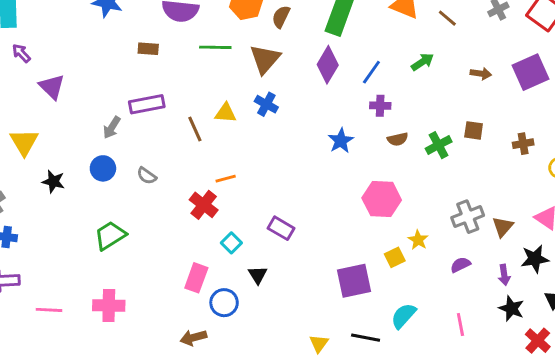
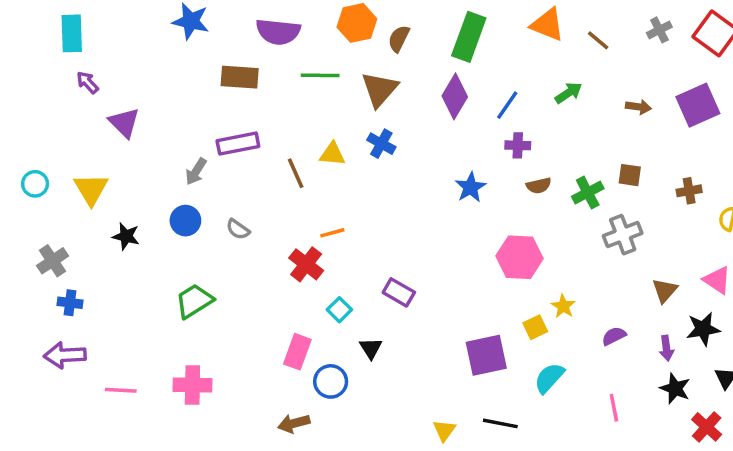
brown rectangle: (148, 49) -> (240, 77), size x1.5
gray cross: (468, 217) -> (623, 235), moved
cyan semicircle: (404, 316) -> (549, 378), moved

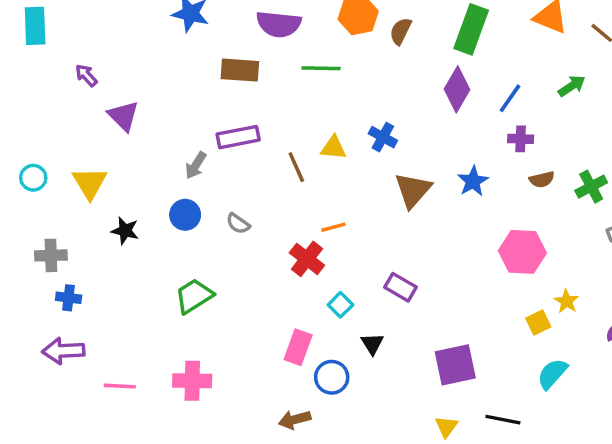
cyan rectangle: (72, 33) -> (35, 26), moved
brown triangle: (380, 89) -> (413, 190), moved
gray cross: (53, 261) -> (51, 255), turned 32
purple square: (486, 355) -> (455, 365), moved

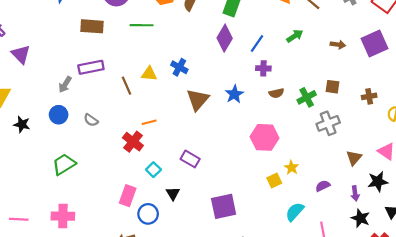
cyan semicircle: (552, 374) -> (295, 212), moved

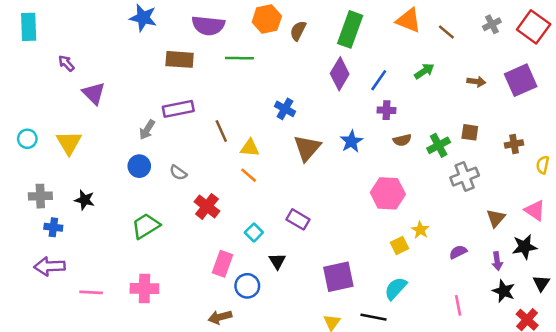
yellow triangle: (149, 74) -> (250, 148), moved
orange line: (149, 122) -> (249, 175), turned 56
black star: (22, 124) -> (85, 200), moved
red cross: (133, 142) -> (207, 206), moved
cyan semicircle: (295, 212) -> (396, 288), moved

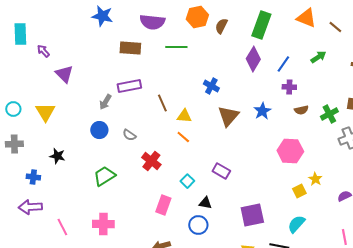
cyan rectangle: (29, 27) -> (20, 34), moved
gray cross: (40, 196) -> (14, 144), moved
black triangle: (277, 261) -> (205, 203), turned -48
blue circle: (247, 286) -> (198, 225), moved
pink line: (91, 292) -> (62, 227), turned 60

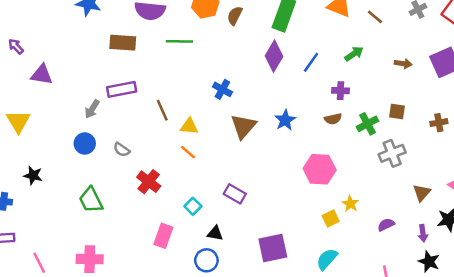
purple triangle: (64, 74) -> (42, 75), turned -36
purple cross: (289, 87) -> (340, 91), moved
green trapezoid: (104, 176) -> (91, 200), turned -85

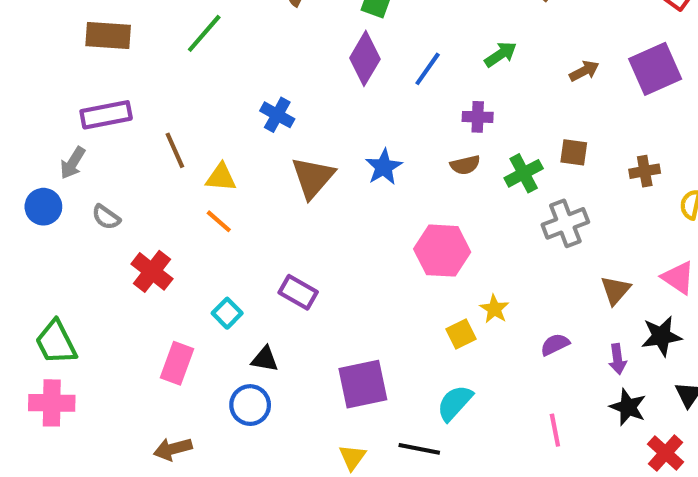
green line: (179, 41) -> (204, 33), turned -50
brown arrow: (403, 64) -> (584, 71), turned -35
gray arrow: (92, 109) -> (73, 163), moved
green trapezoid: (91, 200) -> (56, 342), moved

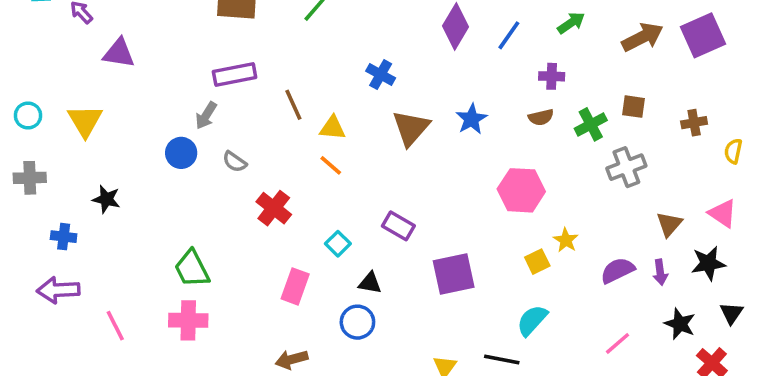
brown arrow: (584, 71) -> (642, 37), size x1.6
purple semicircle: (555, 344) -> (618, 270), size x1.4
purple arrow: (618, 359) -> (660, 272), moved
purple square: (363, 384) -> (454, 274), moved
pink line: (555, 430) -> (618, 343), turned 60

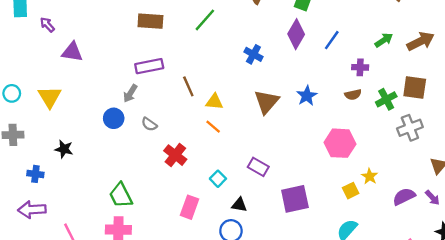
green arrow: (571, 23) -> (384, 40), moved
blue cross: (381, 75) -> (253, 54), moved
brown square: (634, 107) -> (415, 87), size x1.5
purple arrow: (660, 272) -> (432, 198), turned -35

